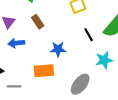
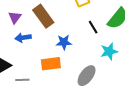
brown rectangle: (38, 22) -> (43, 16), size x1.6

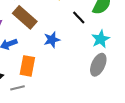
orange rectangle: (51, 64) -> (27, 66), moved, turned -60
gray ellipse: (87, 76) -> (98, 65), moved

